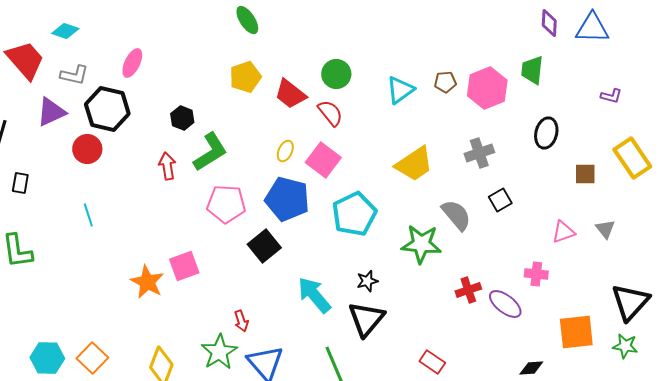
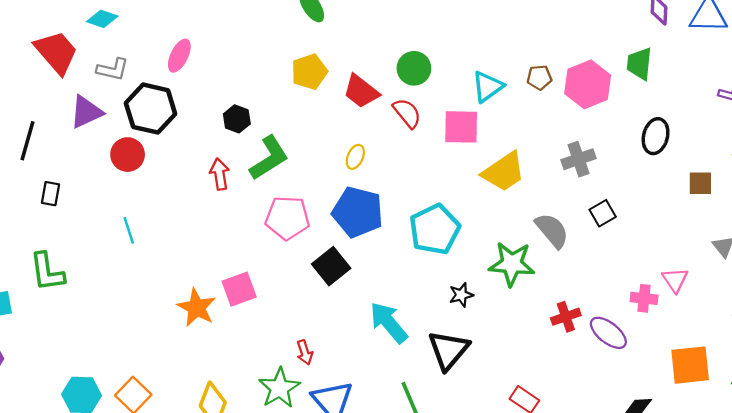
pink square: (323, 160) -> (461, 127), moved, turned -36
pink triangle: (563, 232) -> (675, 280), moved, turned -45
black star: (367, 281) -> (461, 295), moved

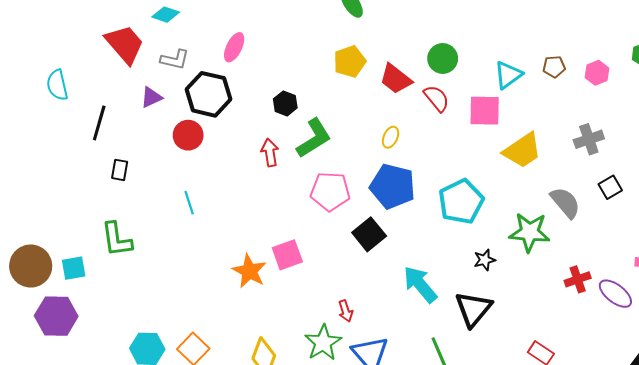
pink hexagon: (588, 84) -> (597, 73), size x0.6
purple triangle: (86, 112) -> (151, 97), size x0.7

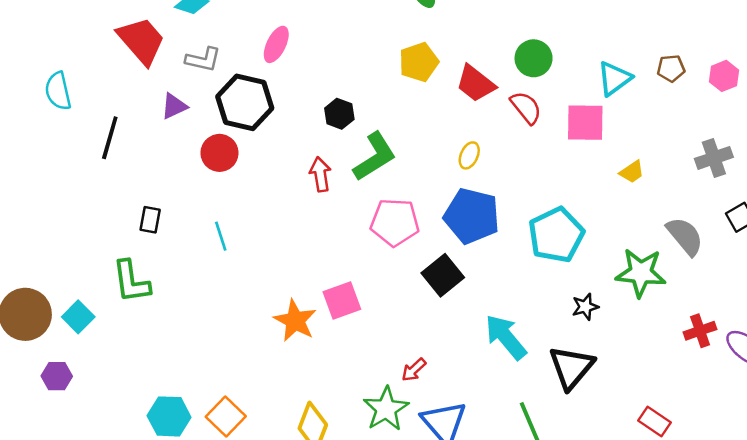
yellow trapezoid: (522, 150) -> (632, 172), size x0.5
black rectangle: (120, 170) -> (150, 220), moved
cyan square: (74, 268) -> (78, 317), turned -35
red arrow: (346, 311) -> (414, 370), turned 65
purple hexagon: (56, 316) -> (57, 376), size x0.6

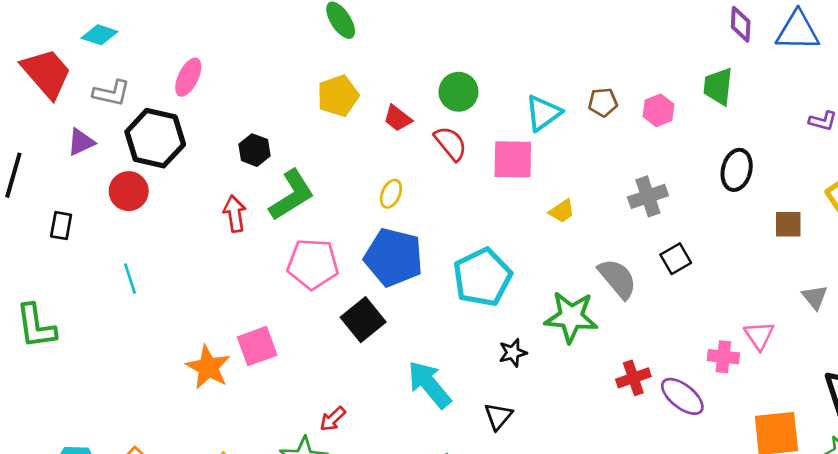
red trapezoid: (476, 84) -> (398, 118), size x0.7
black rectangle: (150, 220) -> (61, 226), moved
black triangle: (571, 367) -> (498, 416), size x0.6

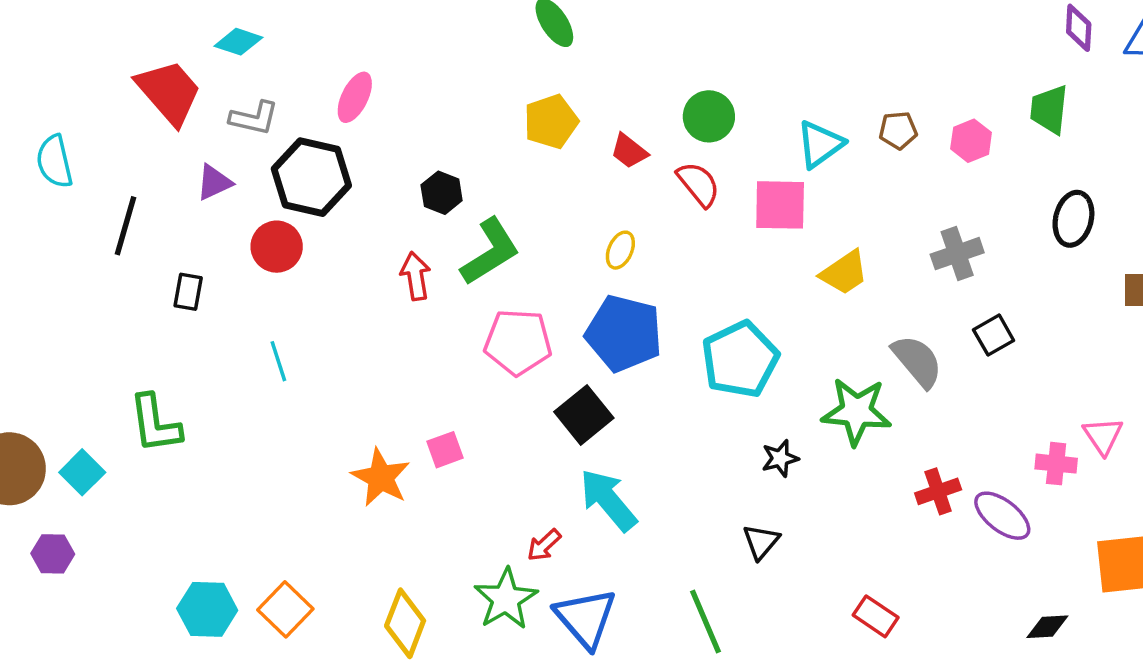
yellow trapezoid: (562, 211) -> (844, 273), size x1.4
pink square: (257, 346) -> (445, 450), size x0.7
cyan arrow: (429, 384) -> (608, 500), moved

